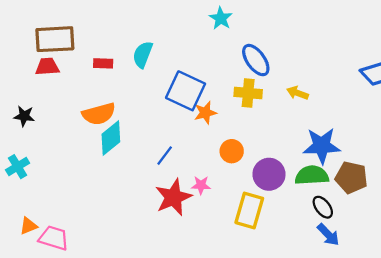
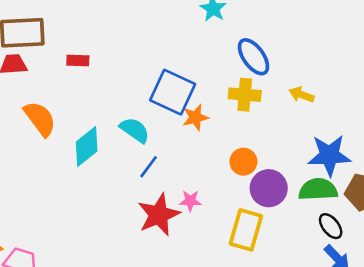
cyan semicircle: (143, 55) -> (135, 130), moved, turned 104
orange semicircle: (99, 114) -> (40, 119), moved, turned -112
orange circle: (232, 151) -> (243, 162), moved

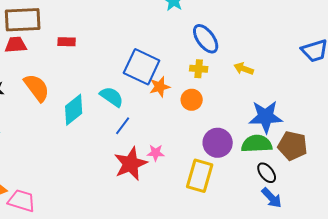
yellow cross: (245, 95) -> (199, 69), size x0.7
orange circle: (243, 162) -> (192, 100), moved

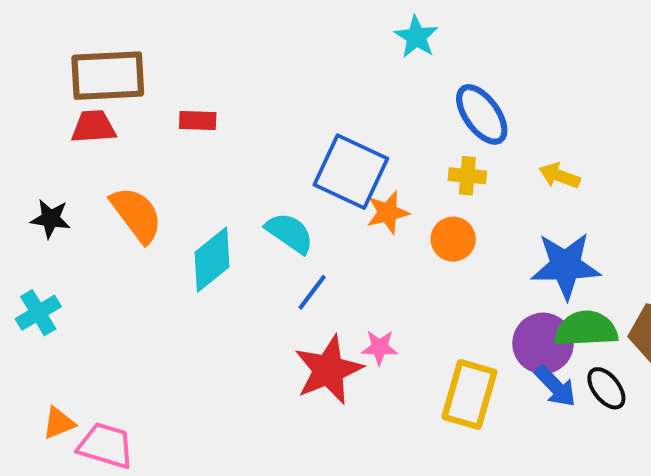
blue star: (266, 117) -> (566, 266), moved
purple circle: (218, 143) -> (543, 343), moved
blue arrow: (272, 198) -> (555, 386), moved

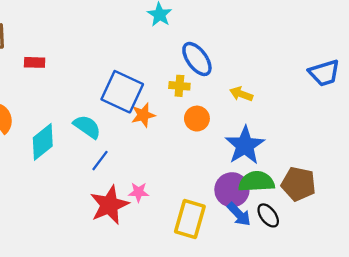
yellow cross: (467, 176) -> (179, 86), moved
orange circle: (453, 239) -> (197, 119), moved
blue star: (566, 266) -> (245, 145), turned -30

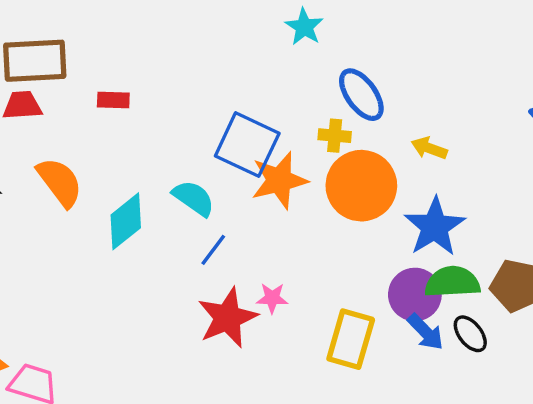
orange star: (143, 115) -> (279, 180), size x1.5
orange circle: (197, 119) -> (361, 186), size x1.8

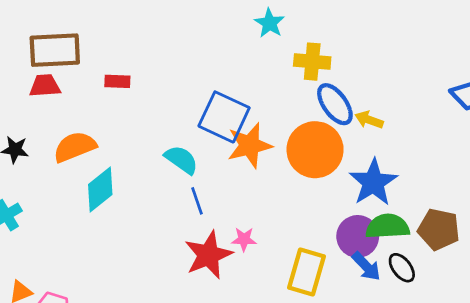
blue ellipse: (361, 95) -> (335, 104), moved
yellow cross: (335, 136) -> (312, 62), moved, size x1.4
orange semicircle: (60, 182) -> (75, 147), turned -75
cyan diamond: (126, 221) -> (100, 189), moved
blue line: (213, 250) -> (197, 201), turned -56

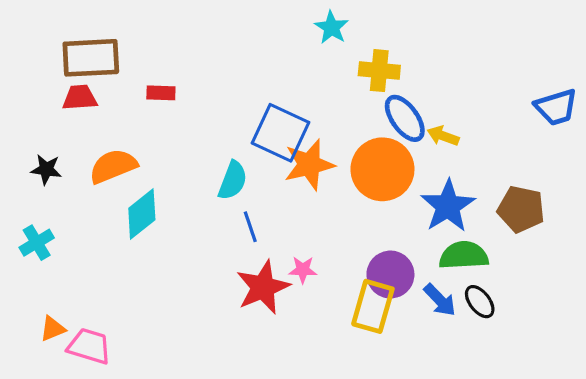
cyan semicircle: (181, 160) -> (233, 181), turned 76
brown pentagon: (439, 229) -> (521, 209), moved
purple circle: (358, 236) -> (390, 275), moved

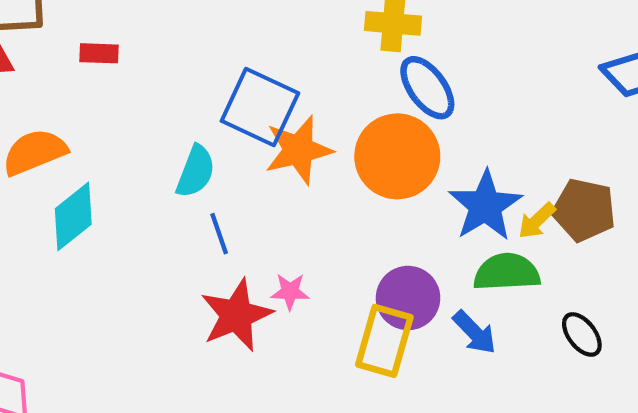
yellow arrow: (443, 136) -> (537, 221), moved, turned -64
black ellipse: (480, 302) -> (582, 334), moved

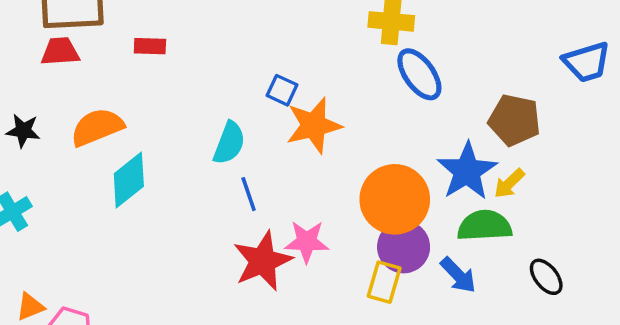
blue square: (260, 107) -> (282, 90), size x0.5
orange circle: (397, 156) -> (395, 199), moved
brown pentagon: (584, 210) -> (514, 120), moved
pink star: (290, 292) -> (307, 242), size x1.4
yellow rectangle: (384, 341) -> (384, 282), size x0.7

